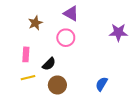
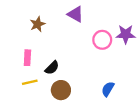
pink circle: (66, 38) -> (102, 40), moved

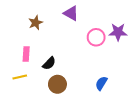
yellow line: (30, 82) -> (20, 77), moved

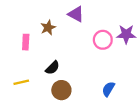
brown star: (36, 23) -> (48, 28), moved
pink rectangle: (26, 54) -> (26, 42), moved

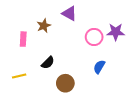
blue semicircle: (108, 89) -> (99, 67), moved
brown circle: (61, 90) -> (65, 83), moved

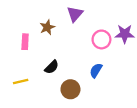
purple triangle: (69, 13) -> (75, 14), turned 42
blue semicircle: (99, 67) -> (96, 70), moved

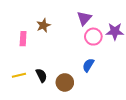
purple triangle: (75, 14) -> (84, 18), moved
black semicircle: (52, 67) -> (41, 75), moved, turned -72

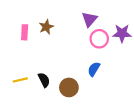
pink rectangle: (23, 39) -> (25, 32), moved

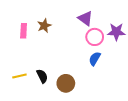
purple triangle: (89, 19) -> (85, 18), turned -35
blue semicircle: (94, 69) -> (95, 59), moved

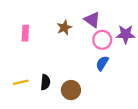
brown star: (44, 26) -> (64, 28), moved
black semicircle: (42, 76) -> (45, 82), turned 32

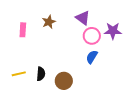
brown star: (64, 28) -> (49, 22), moved

